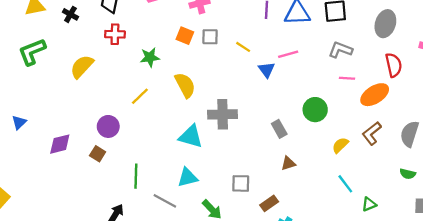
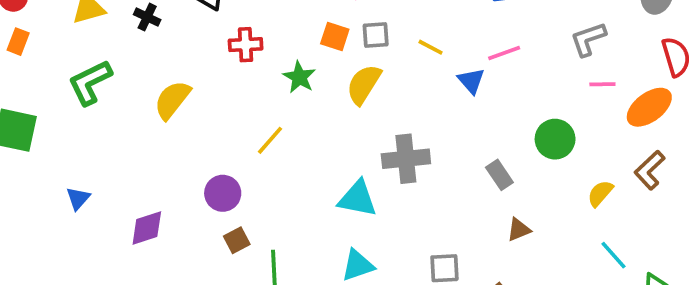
red cross: (115, 34) -> (246, 45), moved
gray L-shape: (340, 50) -> (588, 39), turned -35
green star: (150, 57) -> (299, 77), moved, turned -30
yellow semicircle: (185, 85) -> (364, 84), moved, turned -115
brown square: (98, 154) -> (237, 240), moved, turned 35

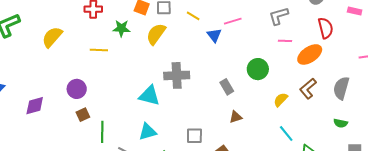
green star: (299, 77) -> (121, 28), turned -30
yellow line: (270, 140) -> (99, 50), moved, turned 48

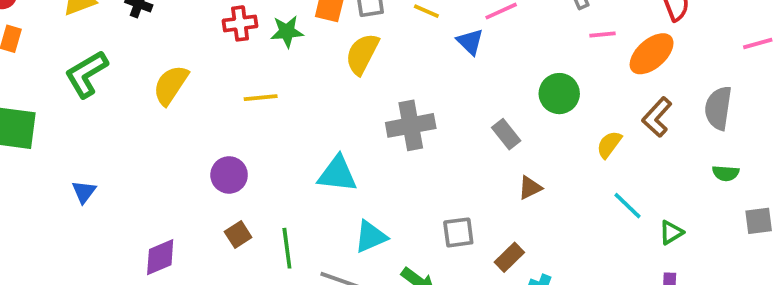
green star: (121, 28) -> (287, 32), moved
cyan triangle: (149, 96) -> (337, 174), moved
purple diamond: (35, 106) -> (160, 257), moved
brown square: (83, 115) -> (238, 234), moved

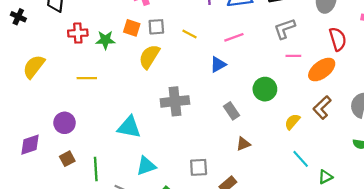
blue triangle: (470, 42) -> (218, 64), moved, turned 42
purple diamond: (160, 257) -> (30, 145), moved

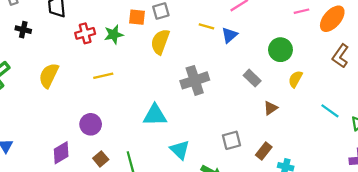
yellow line: (189, 34) -> (206, 26), moved
yellow semicircle: (292, 122) -> (295, 79), moved
cyan triangle: (146, 166) -> (180, 150), turned -45

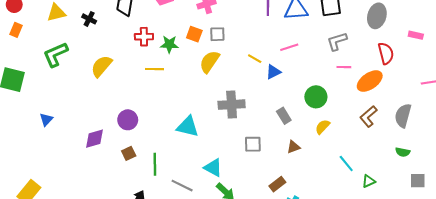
yellow line: (103, 76) -> (154, 69), moved
gray square: (231, 140) -> (253, 144), moved
cyan triangle: (180, 150) -> (213, 168), moved, turned -30

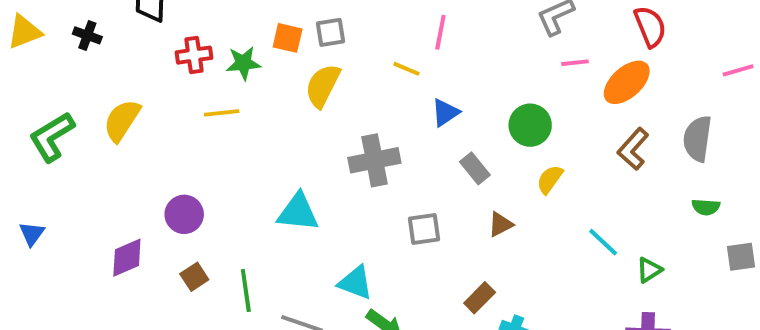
pink line: (289, 47) -> (440, 32), moved, turned -54
green L-shape: (55, 54) -> (52, 137), moved
blue triangle: (273, 72) -> (445, 113), moved

